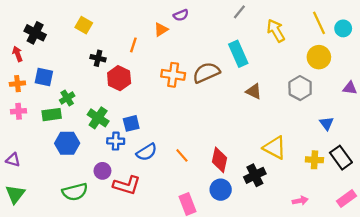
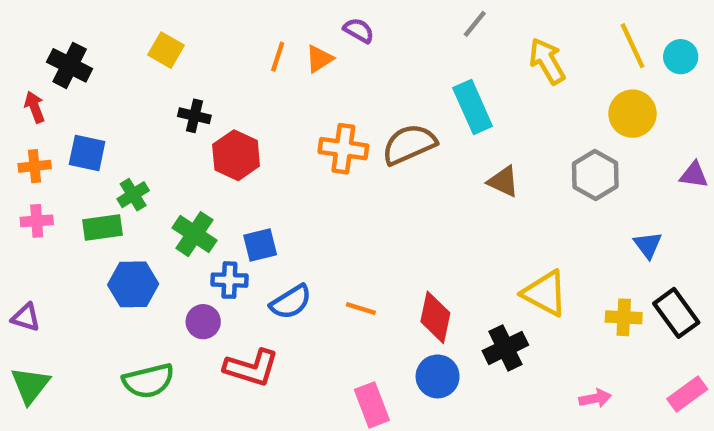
purple semicircle: (181, 15) -> (359, 30), turned -128
orange line: (133, 45) -> (278, 57), moved
orange line: (182, 155) -> (361, 309), turned -32
purple circle: (102, 171) -> (203, 322), moved

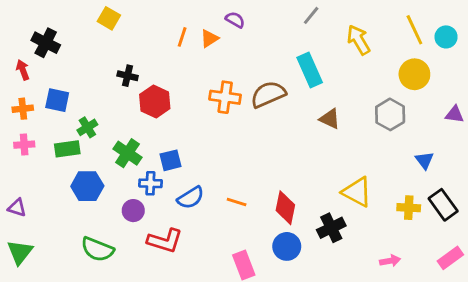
yellow square: (166, 50) -> (109, 18), moved
green semicircle: (148, 381) -> (97, 249), turned 36

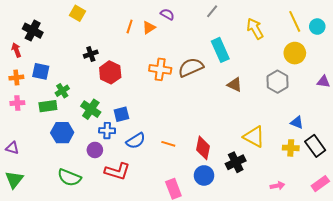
gray line: (311, 15) -> (212, 11), moved
black cross: (128, 76) -> (91, 54), turned -32
blue triangle: (424, 160) -> (297, 122), moved, turned -32

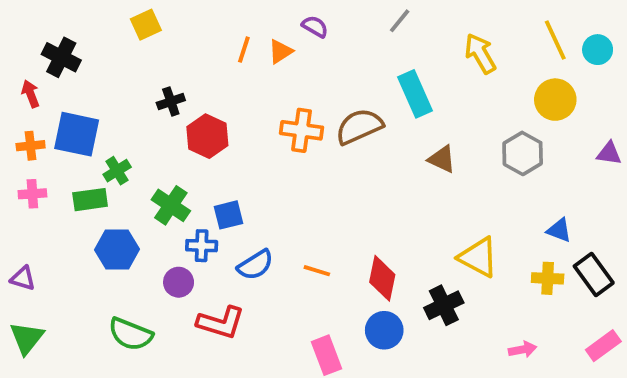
yellow square: (78, 13) -> (146, 25), turned 35
blue square: (41, 71) -> (77, 134), size x1.4

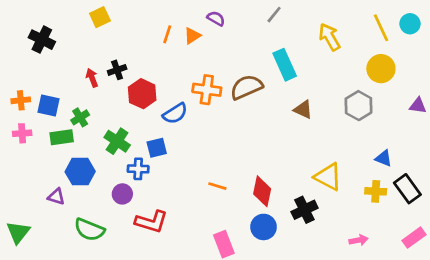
cyan circle: (598, 50) -> (410, 24), moved
red arrow: (31, 94) -> (92, 78), moved
blue square: (77, 134) -> (48, 106), moved, size x0.7
blue semicircle: (255, 265) -> (175, 113), moved
purple triangle: (23, 278) -> (56, 197), moved

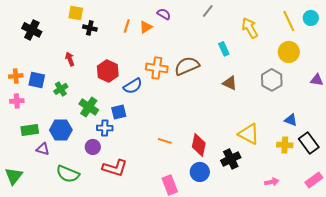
yellow square: (100, 17) -> (76, 13), turned 35
cyan rectangle: (285, 65) -> (224, 49), moved, size x0.6
black cross: (117, 70) -> (90, 28), moved, turned 32
green rectangle: (62, 137) -> (30, 130), moved

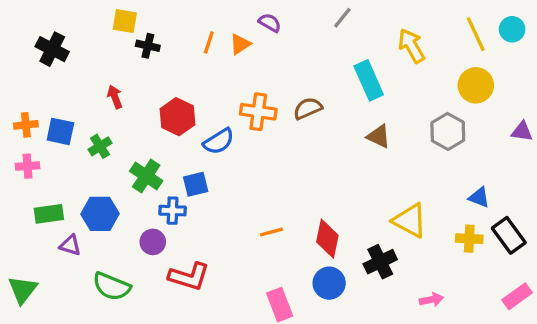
cyan rectangle: (224, 49) -> (369, 80), size x1.6
brown semicircle: (187, 66) -> (308, 108), size x0.7
orange line: (165, 141) -> (271, 232), turned -32
pink arrow: (272, 182) -> (431, 300), moved

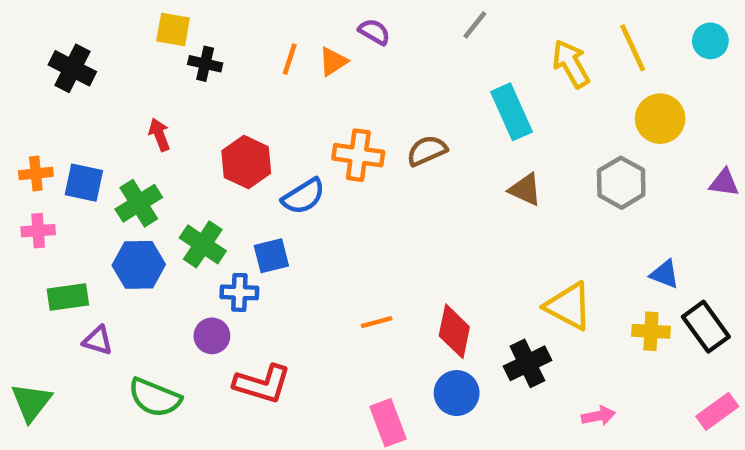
yellow line: (476, 34) -> (633, 48), moved
green cross: (100, 146) -> (139, 203), size x1.4
blue hexagon: (100, 214) -> (139, 265), moved

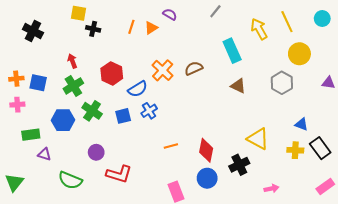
orange cross: (358, 155) -> (163, 70), turned 35
green cross: (139, 203) -> (73, 86), moved
blue cross: (239, 292) -> (149, 111), moved, turned -35

